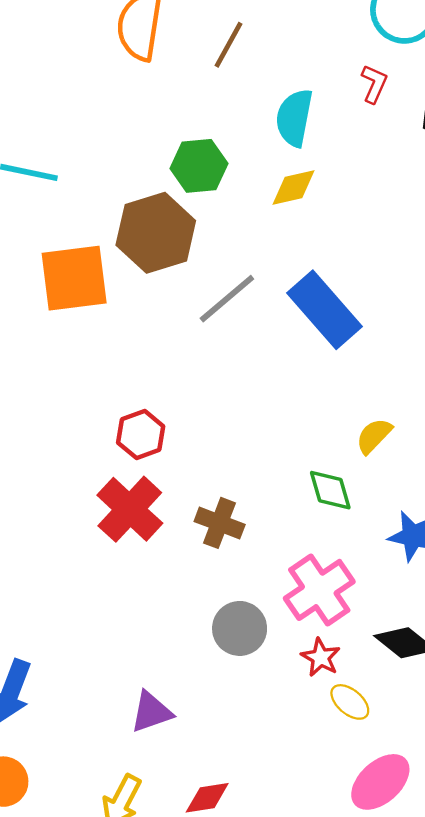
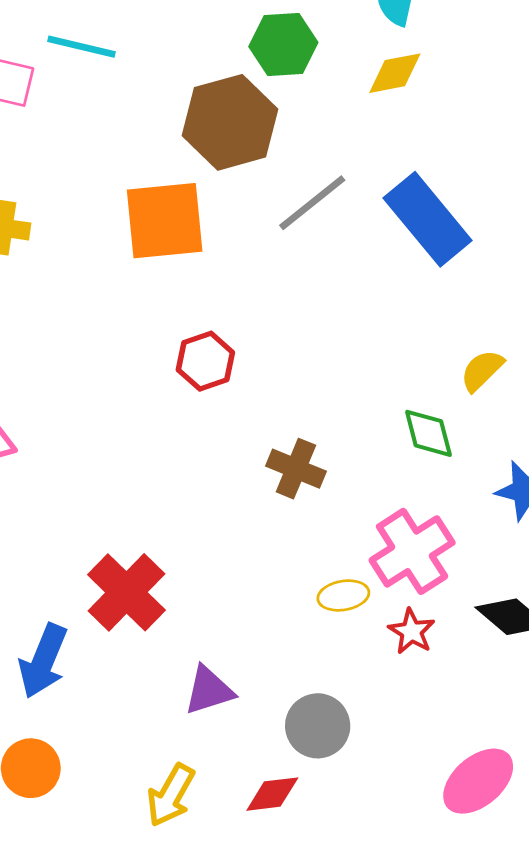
orange square: (74, 278) -> (165, 221), moved
red cross: (130, 509) -> (126, 592), moved
gray circle: (240, 628) -> (318, 726), moved
yellow ellipse: (350, 702) -> (343, 595), moved, turned -51

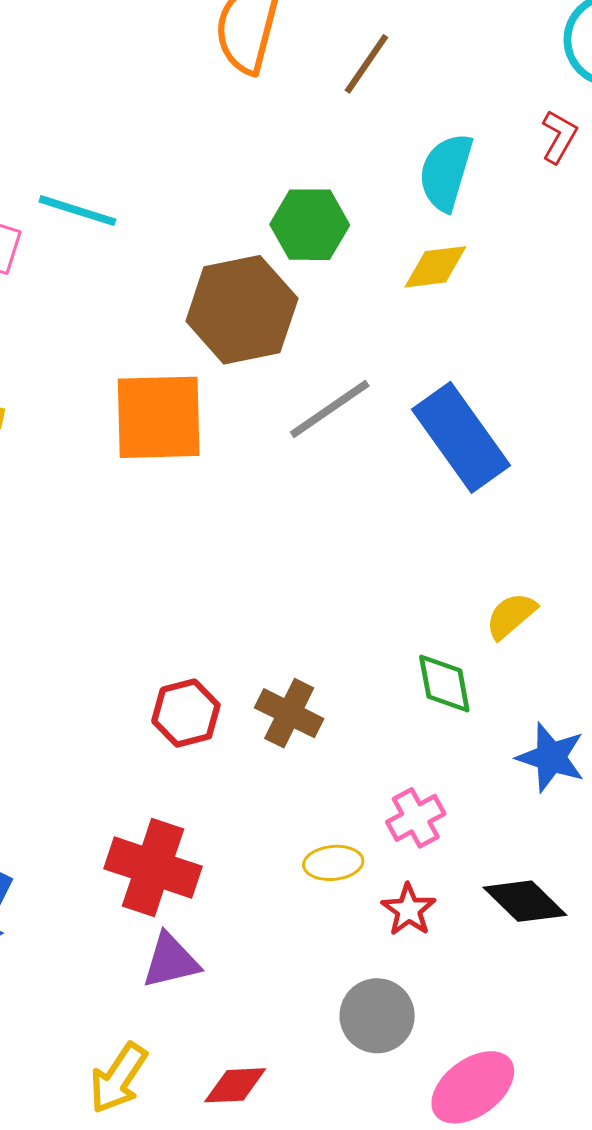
red hexagon: (205, 361) -> (186, 713), moved
pink cross: (412, 551) -> (416, 818), size x0.6
red cross: (126, 592) -> (153, 868), moved, turned -30
gray circle: (318, 726) -> (377, 1016), moved

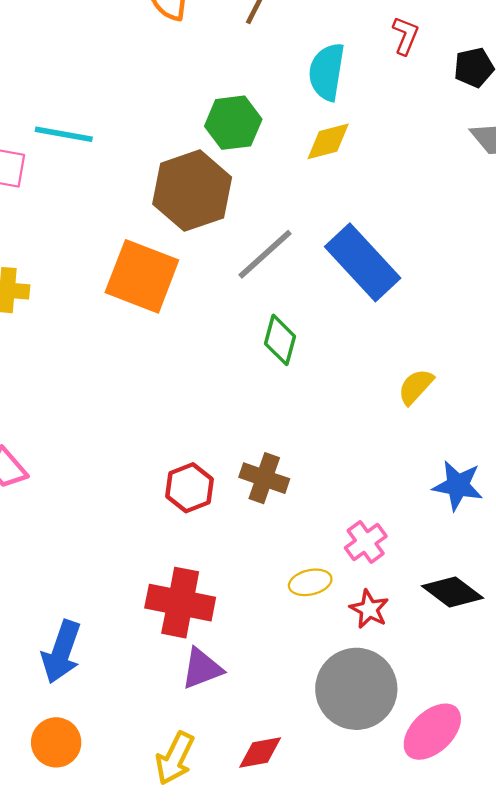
orange square: (159, 417) -> (142, 276), turned 30
green diamond: (444, 684) -> (280, 340), moved, turned 33
gray circle: (377, 1016) -> (356, 689), size x1.5

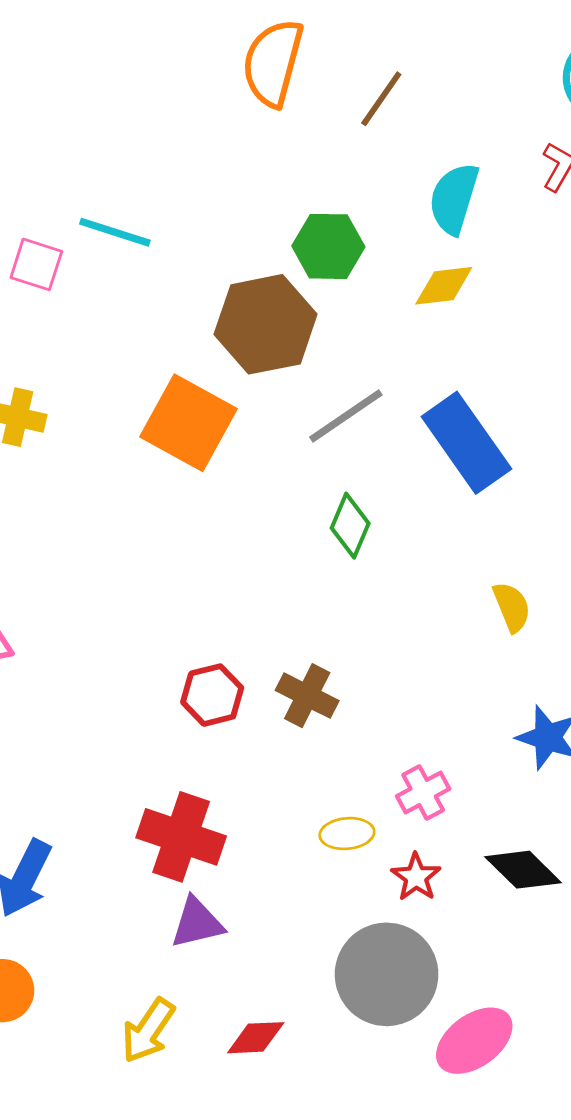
yellow semicircle: (416, 387) -> (512, 607), turned 108

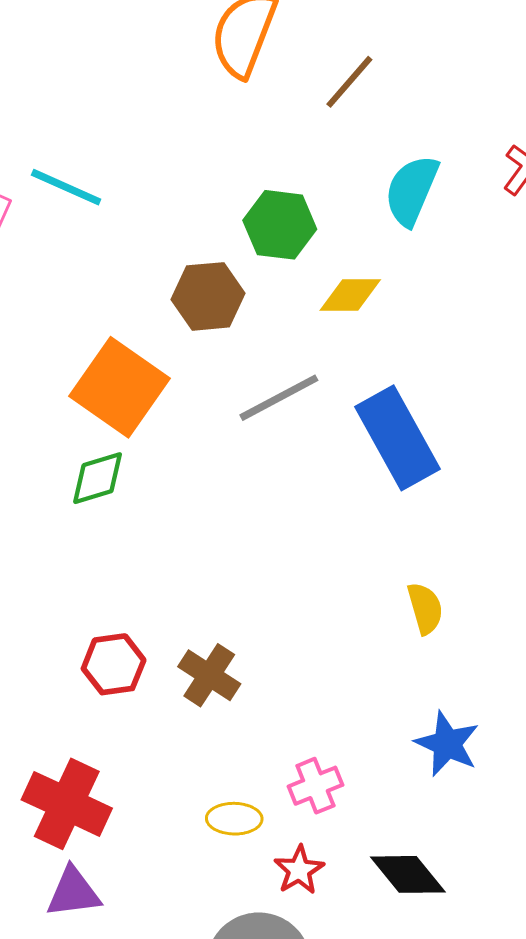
yellow diamond: (444, 286) -> (350, 295), moved
brown hexagon: (266, 324) -> (208, 296), size x0.7
green diamond: (350, 526) -> (98, 478), moved, turned 44

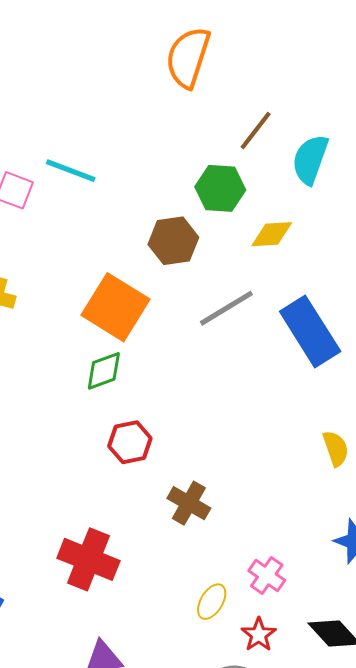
brown line: (349, 82) -> (256, 131), moved
red hexagon: (114, 664) -> (130, 442), moved
pink cross: (315, 786) -> (267, 576), turned -30
red cross: (67, 804) -> (88, 559), moved
yellow ellipse: (234, 819) -> (212, 602), turned -57

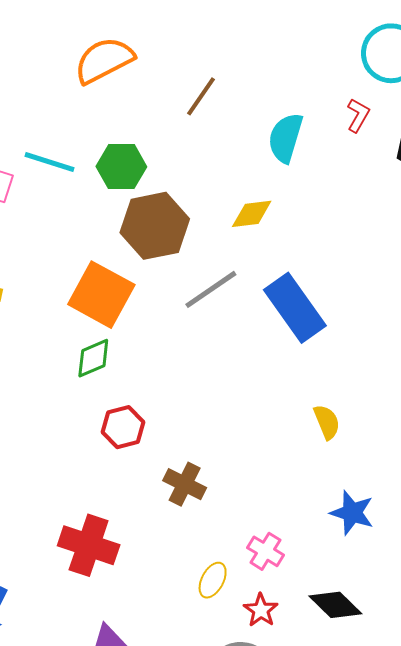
orange semicircle: (188, 57) -> (104, 60), moved, turned 48
brown line: (256, 131) -> (201, 96), moved
green hexagon: (220, 188) -> (121, 167), moved
brown hexagon: (173, 241) -> (155, 226), size x1.4

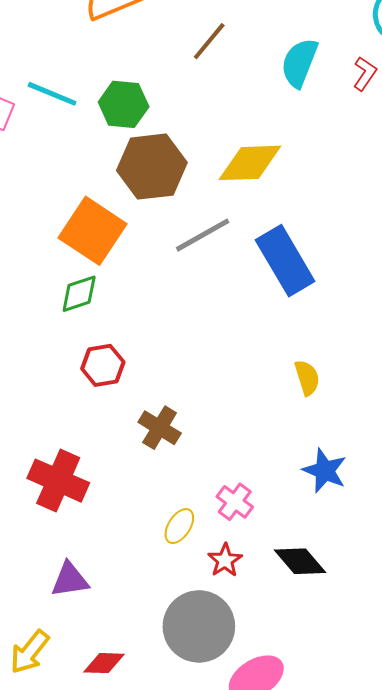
cyan semicircle: (286, 138) -> (299, 63), moved
yellow diamond: (252, 214) -> (250, 163), size x1.5

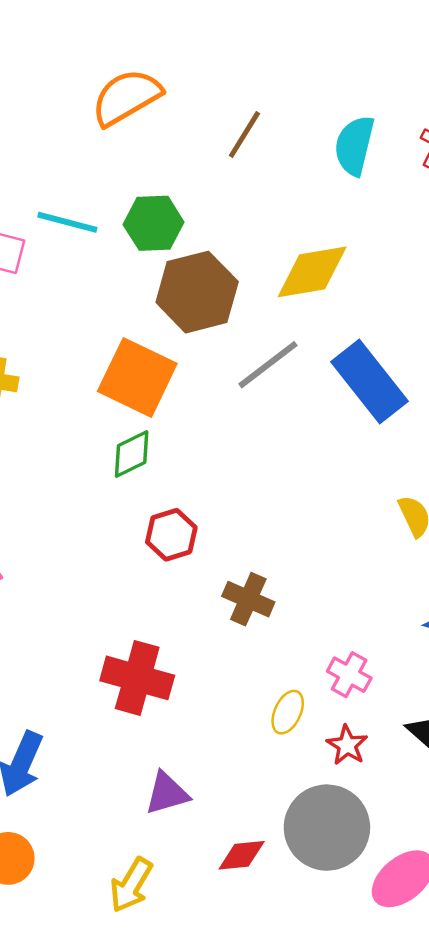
red diamond: (104, 663) -> (242, 855), moved

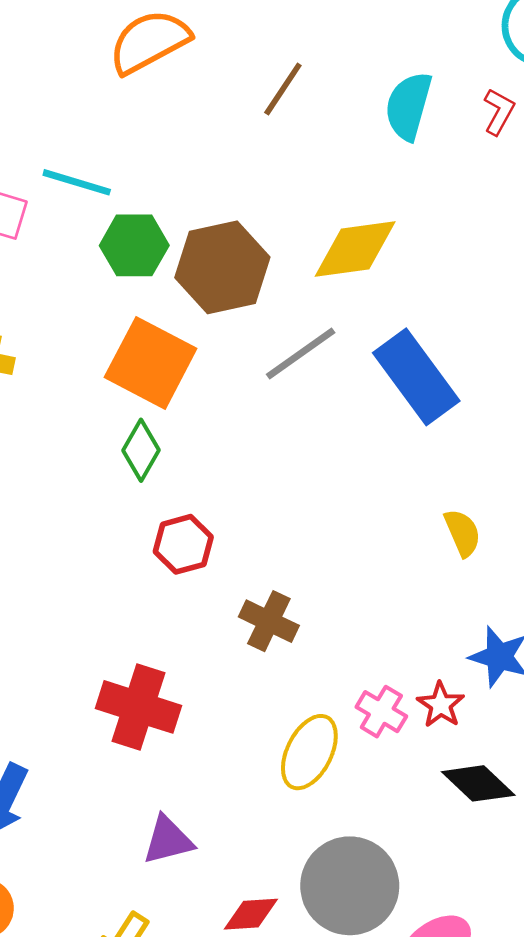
green hexagon: (154, 223) -> (134, 245), moved
green diamond: (132, 454) -> (141, 450), turned -36
yellow ellipse: (288, 712) -> (309, 752), size x1.5
red star: (347, 745) -> (441, 705), moved

